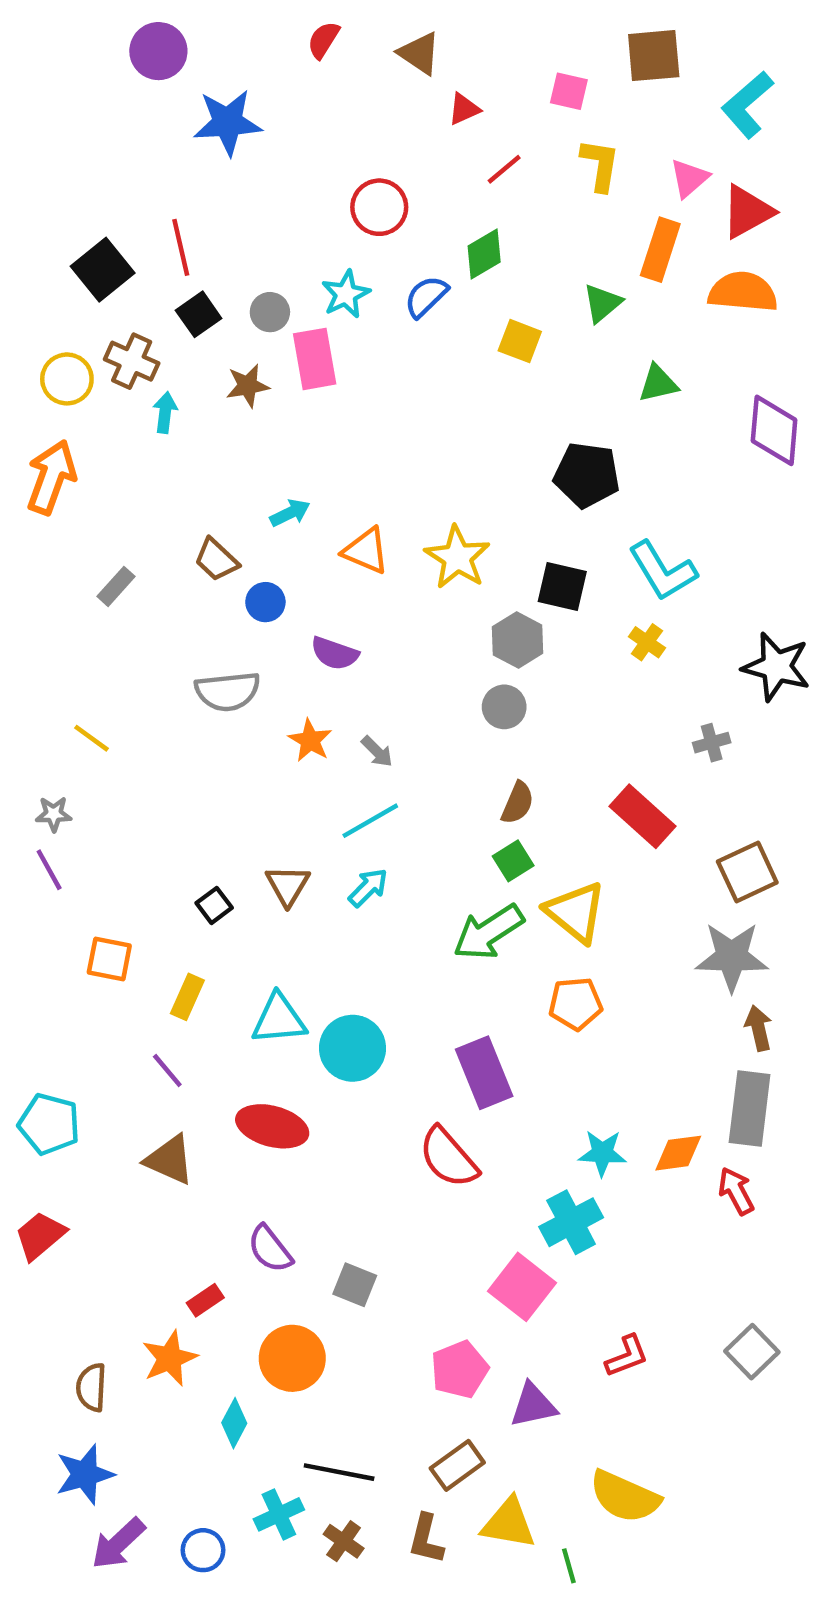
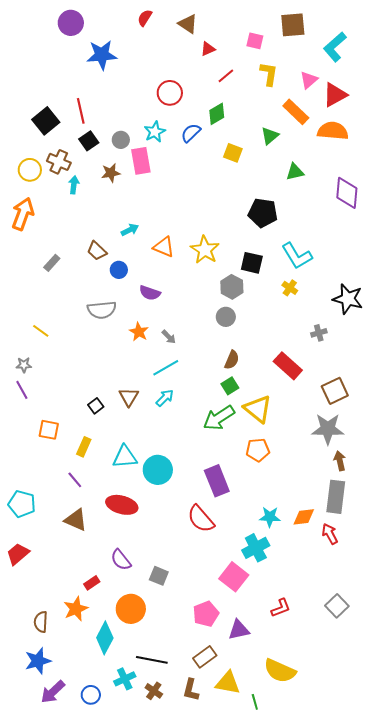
orange rectangle: (660, 250) -> (296, 112), turned -64
cyan diamond: (234, 1423) -> (105, 638), size x1.5

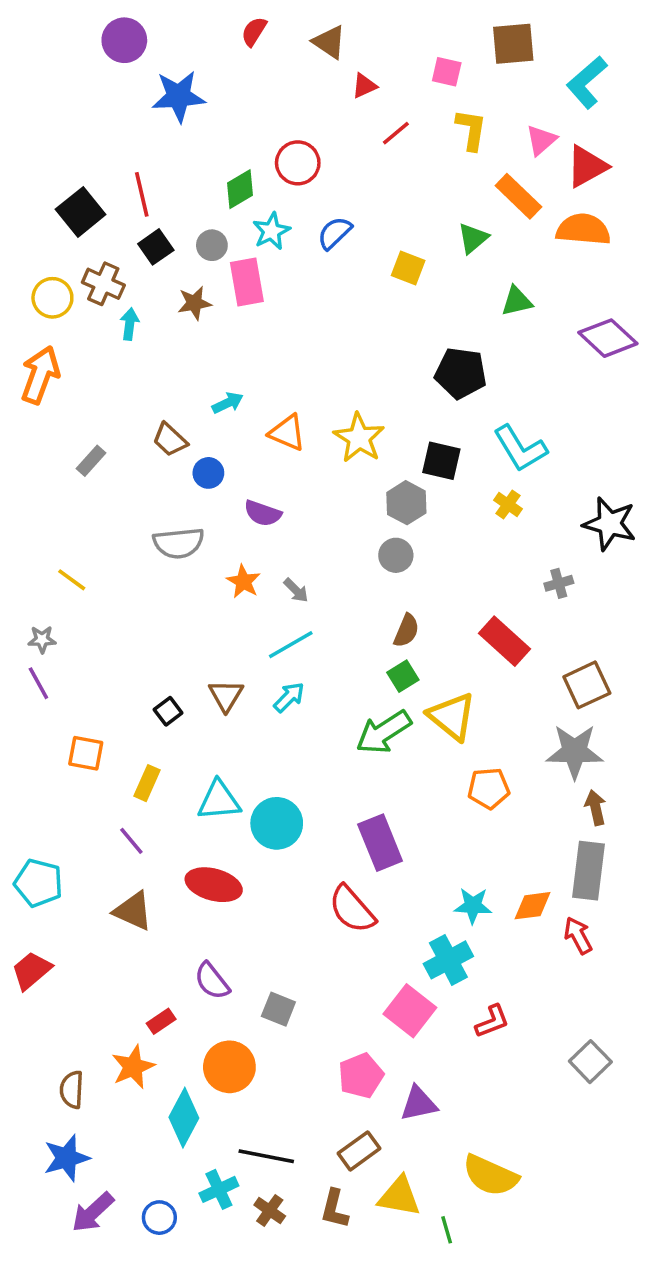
green diamond: (217, 114) -> (240, 189), moved
purple diamond: (347, 193) -> (608, 338), turned -52
orange pentagon: (258, 450) -> (489, 788), moved
red L-shape: (281, 608) -> (492, 1021), moved

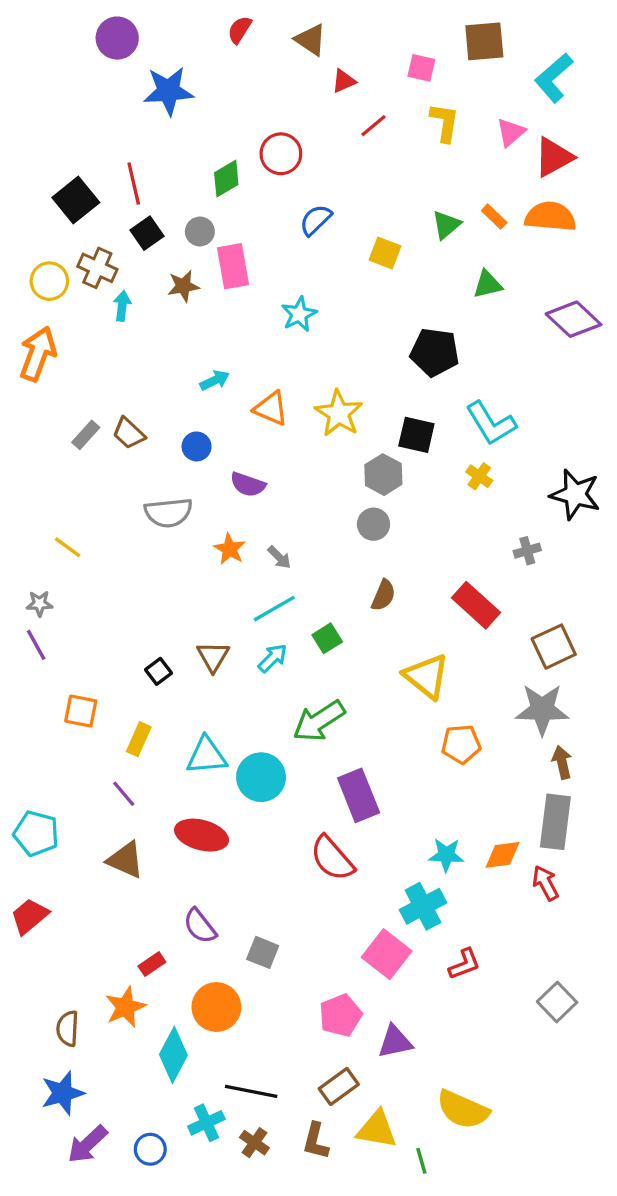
orange rectangle: (518, 196) -> (494, 217), moved, size x0.6
cyan star: (271, 231) -> (299, 314), moved
brown trapezoid: (170, 440) -> (129, 433), moved
green square: (403, 676) -> (327, 638), moved
green arrow: (384, 732) -> (319, 721), moved

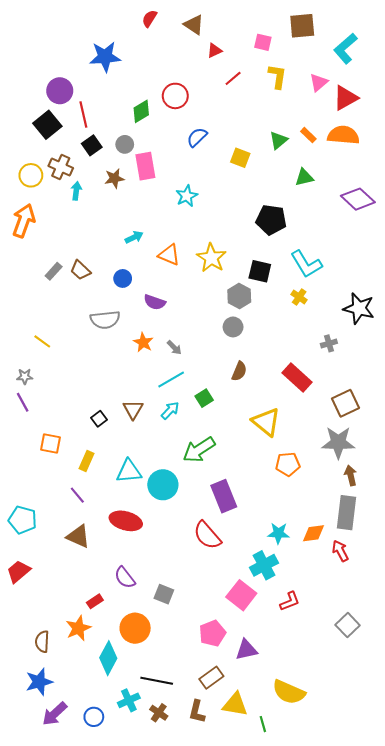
purple circle: (117, 38) -> (60, 91), moved

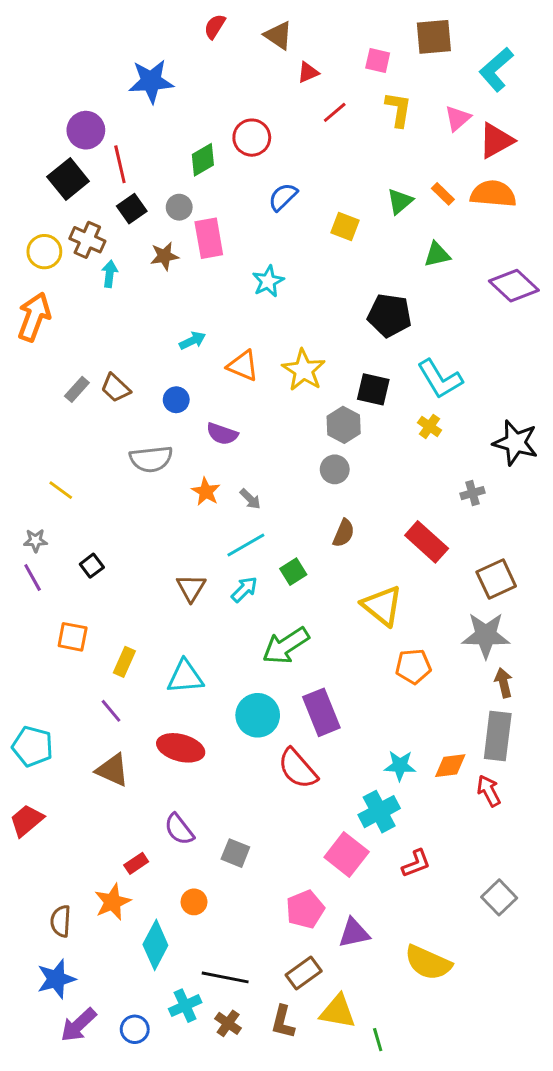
black square: (99, 419) -> (92, 566), moved
cyan circle: (163, 485) -> (258, 715), moved
orange circle: (135, 628) -> (194, 902), size x0.6
yellow semicircle: (289, 692) -> (428, 963), moved

